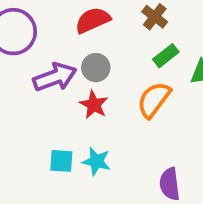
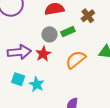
green rectangle: (166, 56) -> (68, 32), moved
purple arrow: (55, 77) -> (19, 52), moved

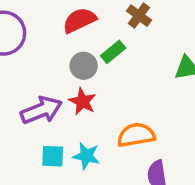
orange semicircle: (76, 60) -> (136, 135), moved, turned 45

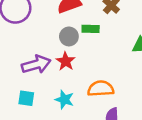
green rectangle: (113, 52) -> (91, 29), turned 35
cyan square: (53, 156) -> (26, 98), moved

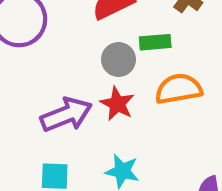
orange semicircle: (101, 89) -> (179, 89), moved

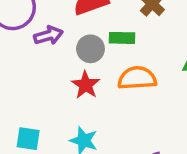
purple arrow: (66, 115) -> (48, 35), moved, size x0.7

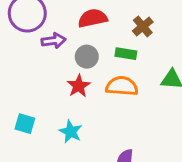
green rectangle: (122, 38) -> (126, 54), moved

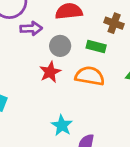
brown cross: (143, 26) -> (114, 23), turned -36
cyan star: (71, 132) -> (62, 125), moved

